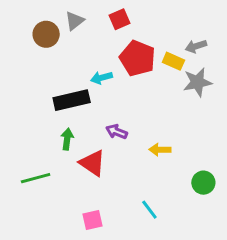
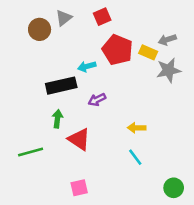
purple arrow: (116, 132) -> (97, 100), moved, turned -48
green circle: (203, 183) -> (174, 188), moved
cyan line: (149, 210) -> (135, 157), moved

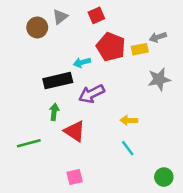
yellow rectangle: (148, 52) -> (140, 49), turned -35
gray star: (169, 70) -> (159, 79), moved
purple arrow: (97, 100) -> (92, 94), size x1.5

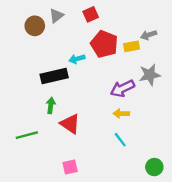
purple arrow: (92, 94) -> (122, 88), moved

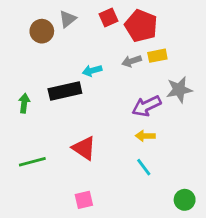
gray arrow: (149, 35) -> (132, 61), moved
red pentagon: (104, 44) -> (141, 26), moved
green arrow: (51, 106) -> (24, 103), moved

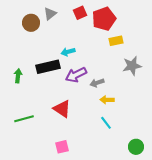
red pentagon: (141, 26) -> (104, 19), turned 30
gray arrow: (132, 61) -> (97, 83), moved
purple arrow: (147, 106) -> (76, 75), moved

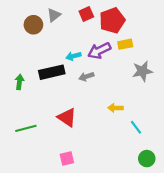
purple arrow: (76, 75) -> (99, 51), moved
gray arrow: (97, 83) -> (86, 77), moved
cyan line: (106, 123) -> (136, 127), moved

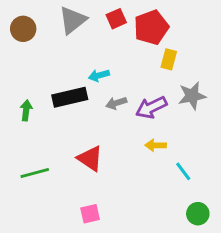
gray triangle: (54, 15) -> (73, 20), size x1.5
brown circle: (33, 25) -> (23, 29), moved
yellow rectangle: (125, 44) -> (169, 59), turned -64
purple arrow: (99, 51) -> (151, 107), moved

